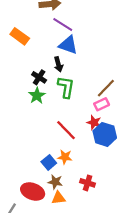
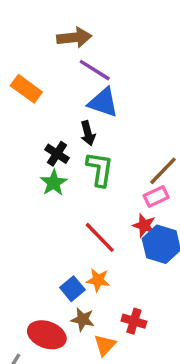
orange triangle: (58, 198) -> (105, 345), moved, turned -40

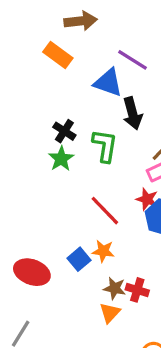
purple line: (95, 70) -> (132, 60), moved
orange rectangle: (26, 89) -> (58, 55), moved
black arrow: (88, 133) -> (132, 113), moved, size x1.4
brown star: (83, 319) -> (115, 288), moved
red ellipse: (47, 335) -> (32, 272), moved

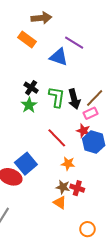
black arrow: (132, 113) -> (74, 99), moved
orange star: (103, 251) -> (68, 164), moved
blue square: (79, 259) -> (26, 164), moved, size x1.5
orange triangle: (110, 313) -> (60, 202), turned -40

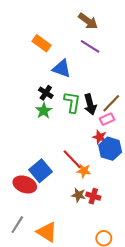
brown arrow: (41, 18) -> (88, 21), moved, turned 42
blue triangle: (59, 57) -> (62, 69), moved
red line: (57, 138) -> (72, 159), moved
orange triangle: (60, 202) -> (47, 232), moved, size x1.5

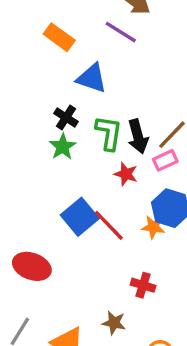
purple line: (90, 46) -> (121, 32), moved
red star: (100, 137) -> (126, 174), moved
blue square: (41, 171) -> (80, 217), moved
orange star: (84, 171) -> (153, 227), moved
brown star: (79, 195) -> (114, 323), moved

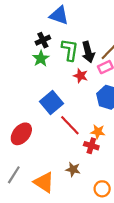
black cross: (66, 118) -> (43, 40), turned 32
red line: (109, 225) -> (70, 125), moved
orange star: (153, 227) -> (98, 132), moved
red ellipse: (32, 266) -> (21, 134), turned -70

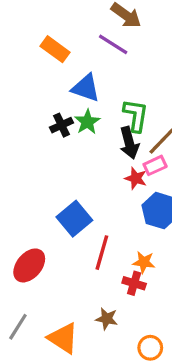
green L-shape: (70, 50) -> (136, 115), moved
green star: (41, 58) -> (87, 122), moved
red star: (81, 76) -> (136, 178), moved
red line: (70, 125) -> (102, 253), turned 60

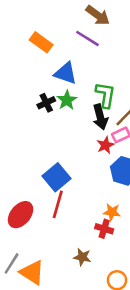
red star: (136, 178) -> (105, 145), turned 30
red line: (102, 253) -> (58, 204), moved
orange triangle: (63, 338) -> (32, 272), moved

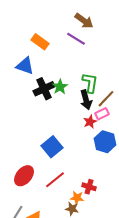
blue triangle: (66, 73) -> (25, 66), moved
black cross: (46, 103) -> (44, 89), size x1.5
red line: (58, 204) -> (55, 180), moved, turned 35
orange star: (112, 212) -> (77, 198), moved

